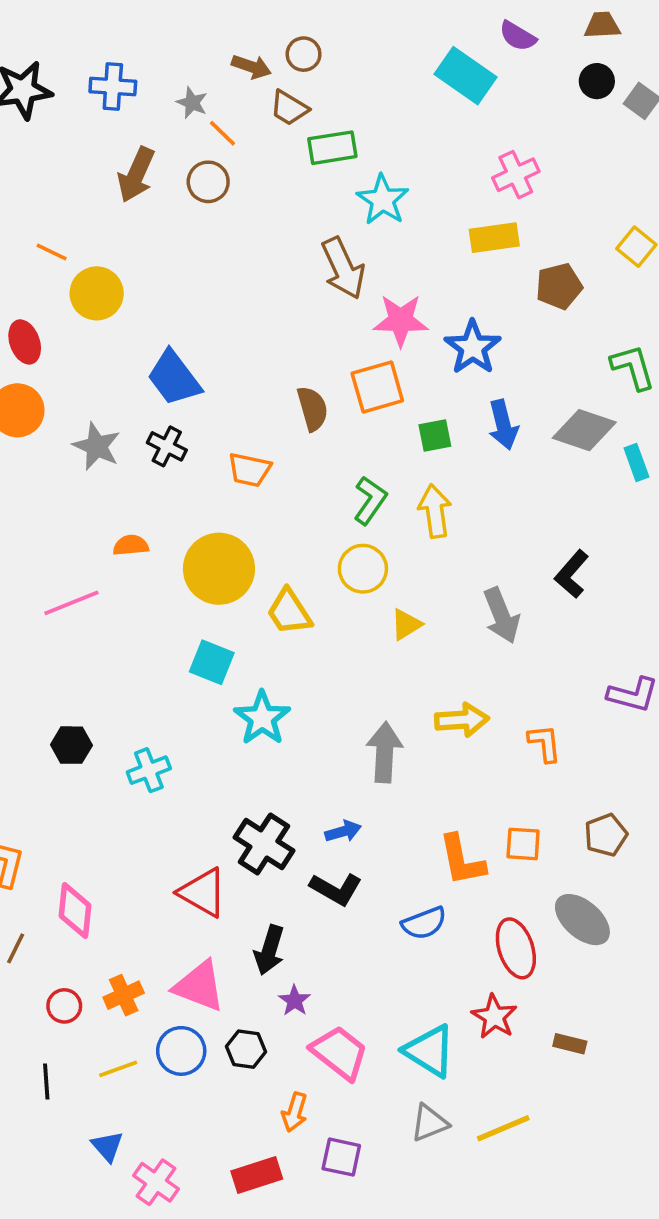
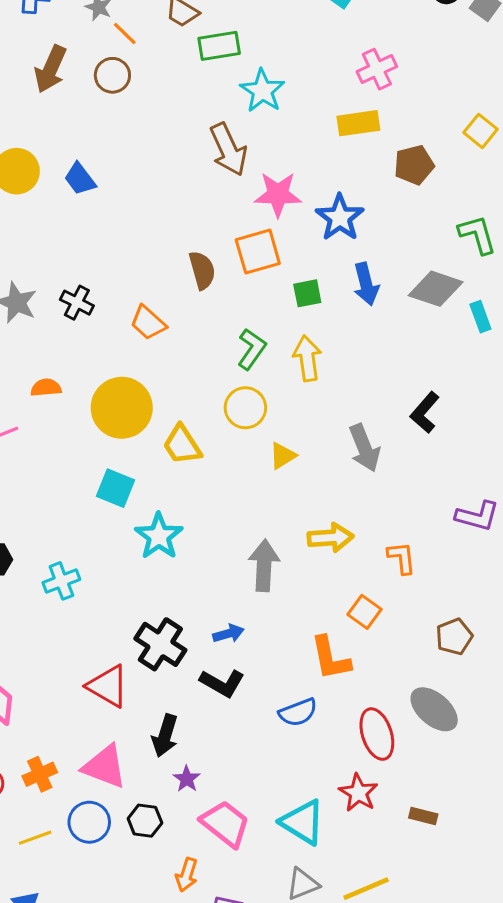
blue trapezoid: (174, 378) -> (80, 179), moved, size x0.7
orange trapezoid: (250, 470) -> (148, 323), turned 30
orange square: (523, 844) -> (364, 612), moved, turned 32

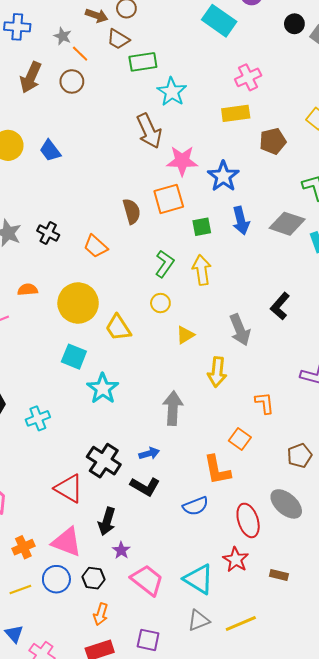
yellow circle: (245, 408) -> (160, 303), size x0.7
yellow arrow: (330, 538) -> (217, 372), moved, turned 100
orange arrow: (187, 875) -> (101, 614), moved

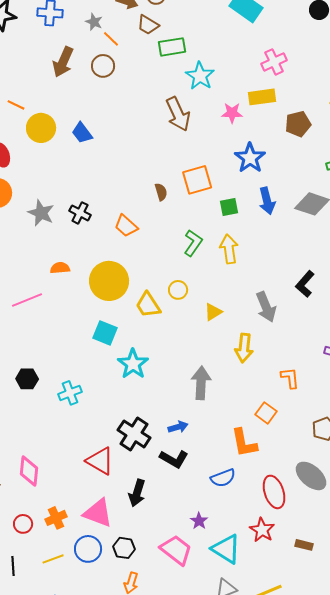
pink star: (182, 161) -> (232, 113), moved, size x0.7
brown semicircle: (132, 211) -> (161, 192), size x0.7
yellow circle: (160, 303) -> (178, 290), moved
purple star: (121, 550) -> (199, 521), moved

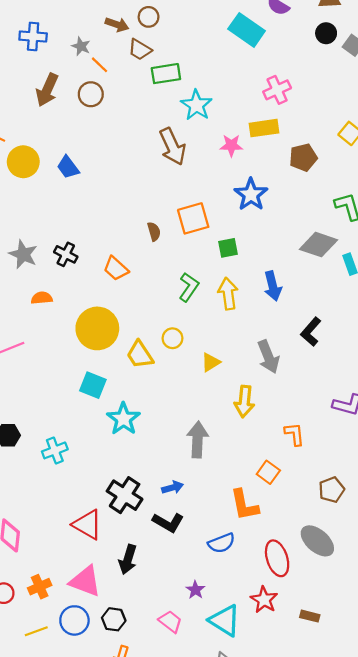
blue arrow: (267, 201) -> (273, 286), moved
orange semicircle: (60, 268) -> (42, 298), moved
pink trapezoid: (176, 550) -> (170, 622), size x0.7

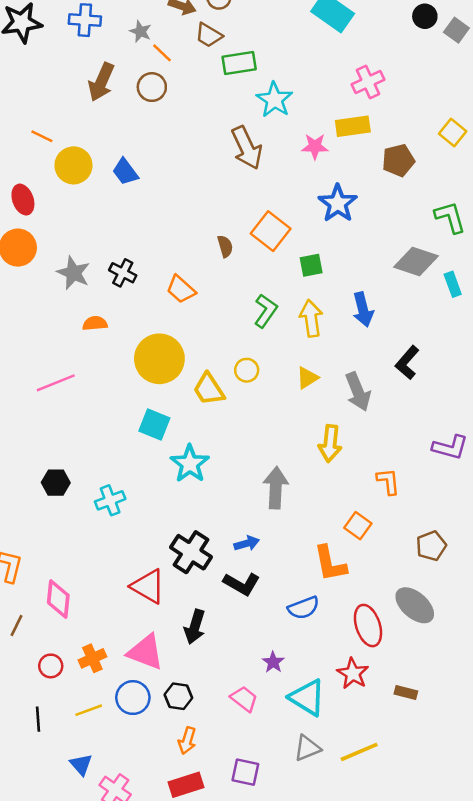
orange square: (193, 218) -> (271, 231), turned -36
yellow triangle: (211, 362) -> (307, 378), moved

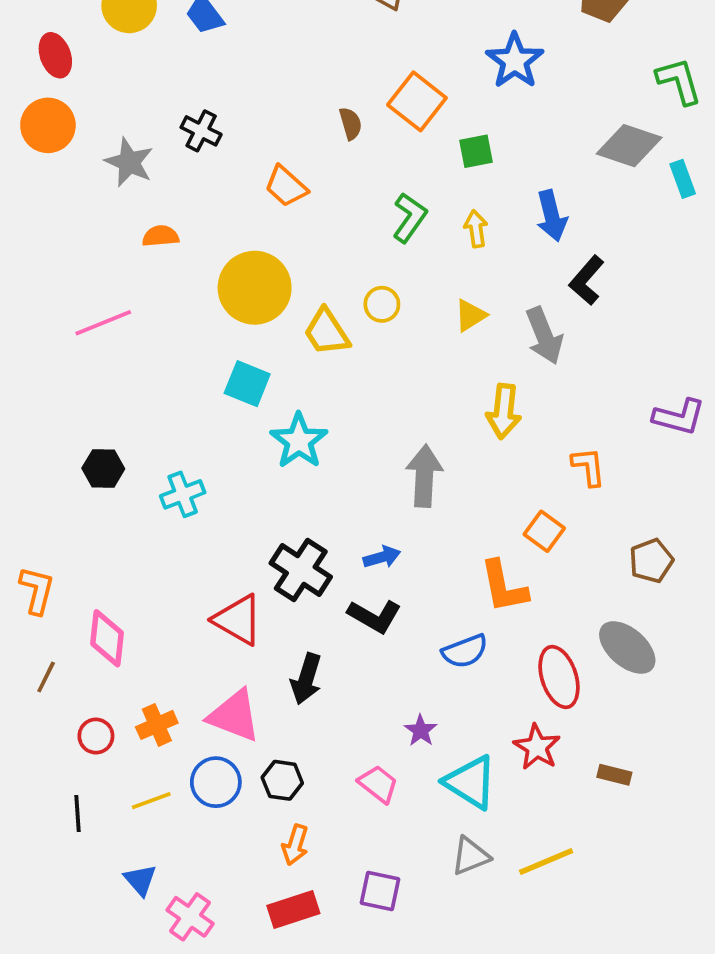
black cross: (123, 273) -> (201, 131), moved
yellow arrow: (311, 318) -> (476, 229), size x0.7
black L-shape: (407, 363) -> (587, 280), moved

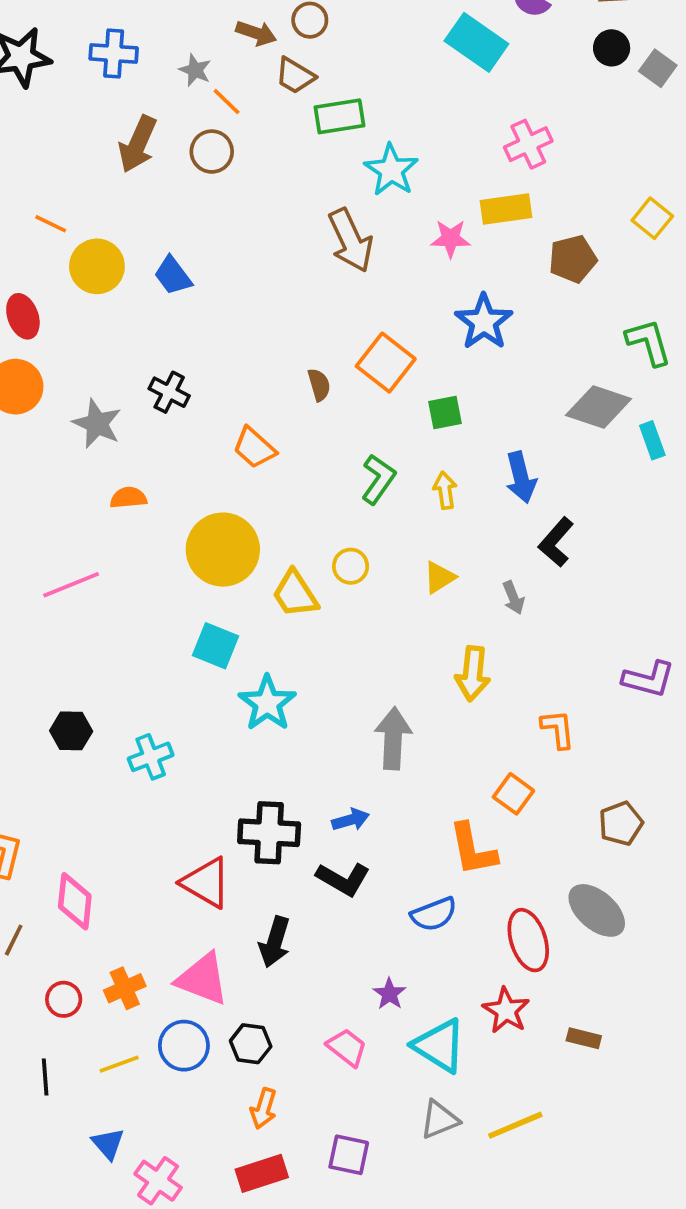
gray arrow: (544, 336) -> (513, 598), size x0.6
black cross: (301, 570) -> (269, 833), turned -30

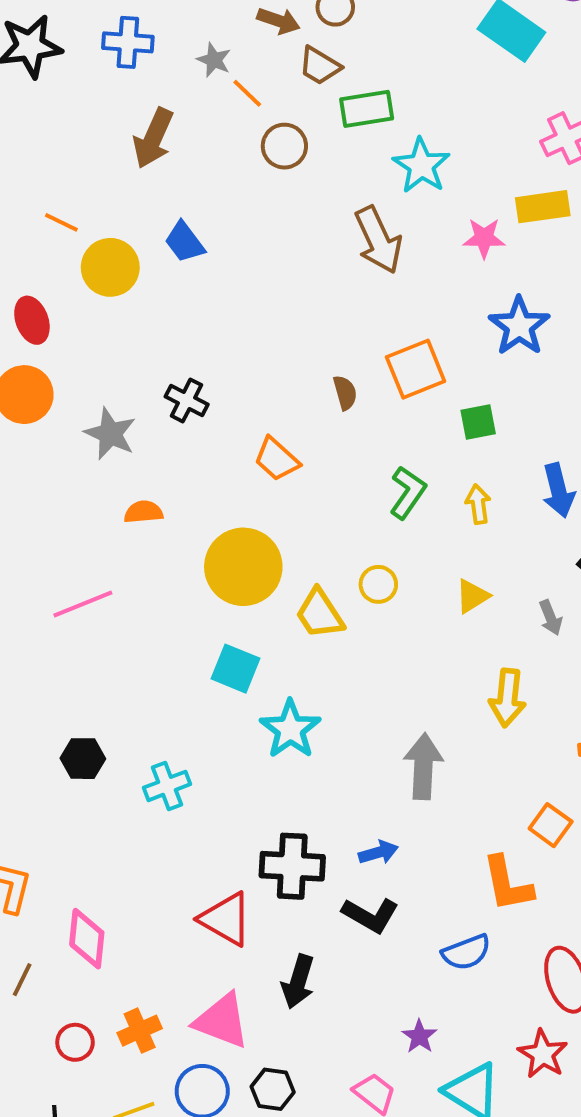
brown circle: (212, 152) -> (284, 146), moved
blue trapezoid: (173, 276) -> (185, 242), moved
orange square: (386, 363) -> (416, 369), turned 30

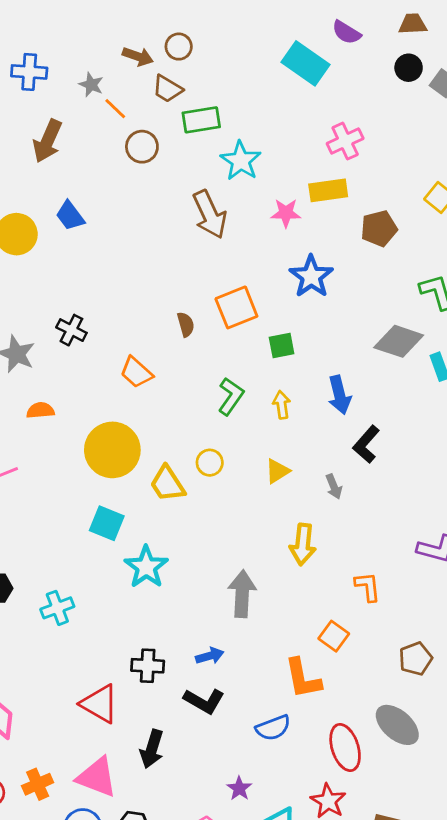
black cross: (292, 866) -> (148, 666), size x0.7

